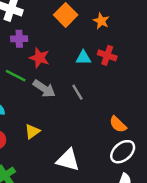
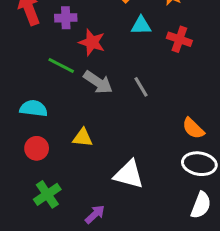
cyan triangle: (83, 58) -> (141, 25), moved
yellow triangle: (32, 131) -> (83, 138), turned 42
white ellipse: (123, 152) -> (199, 164), turned 50

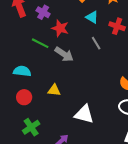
purple cross: (66, 18) -> (43, 12), turned 32
cyan triangle: (141, 25) -> (92, 17), turned 32
gray line: (141, 87) -> (96, 43), moved

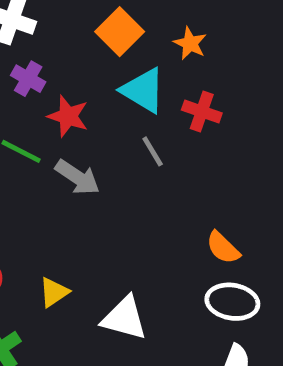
cyan triangle: (92, 17) -> (143, 90), size x1.5
yellow triangle: (54, 90) -> (54, 292), moved, turned -40

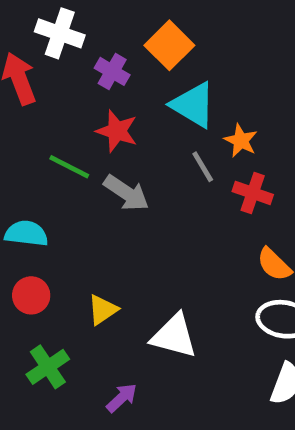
orange star: (190, 43) -> (241, 141), moved
purple cross: (28, 79) -> (112, 71), moved
red cross: (202, 112) -> (253, 193), moved

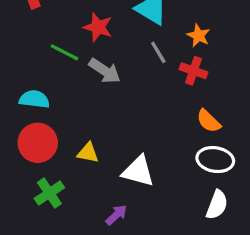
orange star: (241, 141) -> (198, 36), moved
red circle: (31, 295) -> (38, 143), size x1.5
yellow triangle: (103, 310) -> (88, 153), turned 45
purple arrow: (122, 398) -> (116, 215), moved

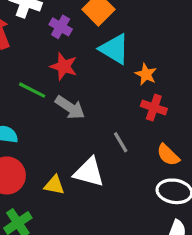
orange star: (198, 36) -> (146, 74), moved
gray line: (158, 52) -> (121, 142), moved
white triangle: (138, 171) -> (89, 172), moved

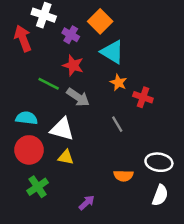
orange star: (146, 74) -> (118, 83), moved
orange semicircle: (168, 155) -> (123, 176), moved, turned -42
white triangle: (89, 172) -> (62, 129), moved

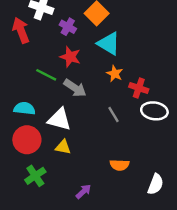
white ellipse: (159, 162) -> (154, 111), moved

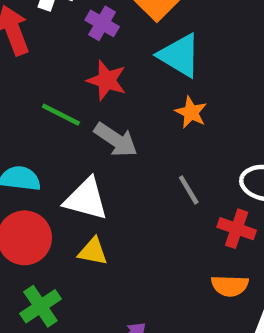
red cross: (139, 88) -> (237, 229), moved
orange semicircle: (120, 165) -> (230, 286), moved

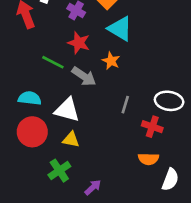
orange star: (191, 112) -> (111, 61), moved
gray line: (189, 190) -> (125, 105), turned 48
green cross: (40, 306) -> (59, 171), moved

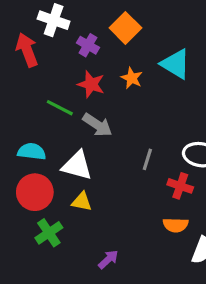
cyan triangle: (120, 29) -> (176, 64), moved
orange star: (111, 61) -> (132, 78), moved
green cross: (59, 171) -> (49, 233), moved

